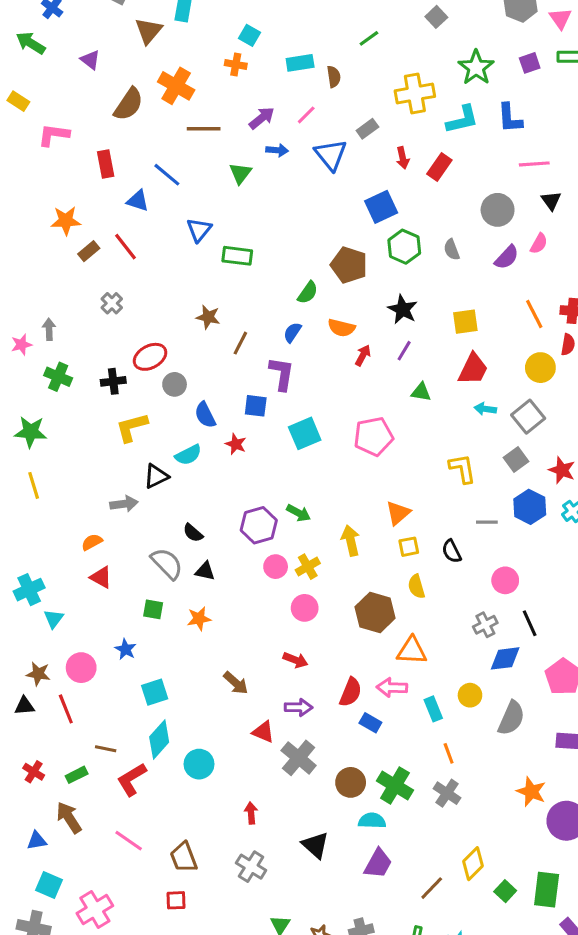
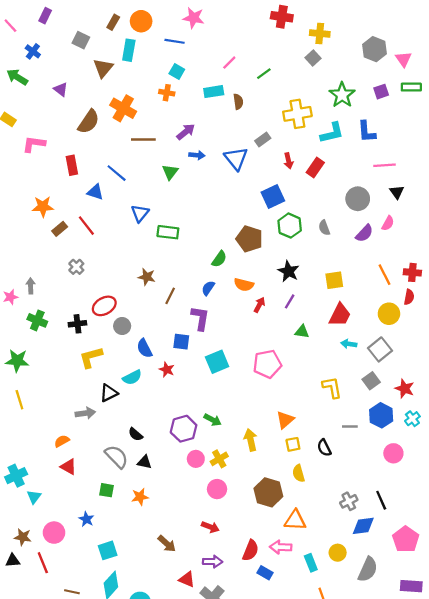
pink line: (306, 115) -> (229, 63), moved
pink circle: (505, 580) -> (393, 453), moved

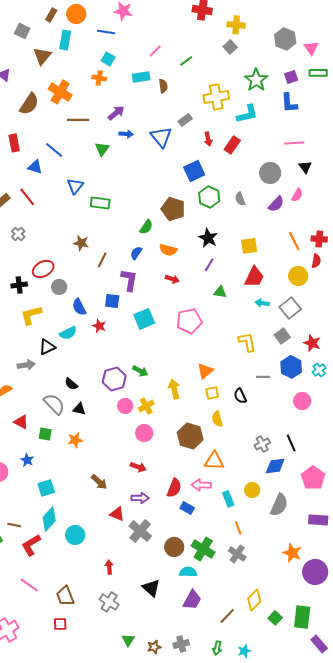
blue L-shape: (367, 132) -> (289, 103), moved
red arrow: (259, 305) -> (172, 279), moved, turned 80
red triangle: (69, 467) -> (21, 422), moved

